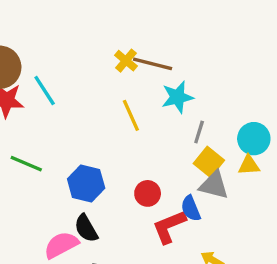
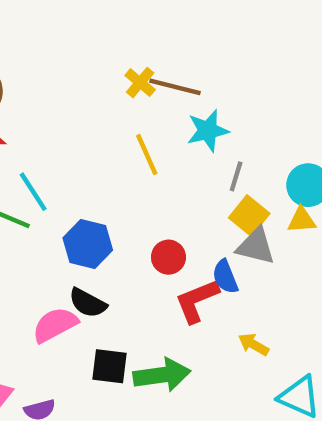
cyan line: (45, 90) -> (33, 192), moved
black semicircle: (86, 228) -> (88, 303), turned -32

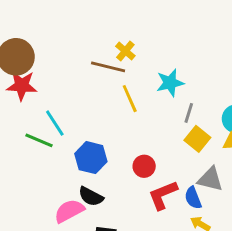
brown line: (175, 87) -> (108, 67), moved
gray triangle: (256, 246) -> (210, 179), moved
blue semicircle: (225, 277) -> (193, 198), moved

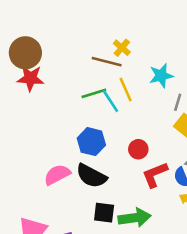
cyan line: (55, 123) -> (110, 101), moved
green line: (39, 140) -> (94, 93), moved, turned -40
black semicircle: (91, 196) -> (91, 176), size x1.4
pink semicircle: (69, 211) -> (57, 175), moved

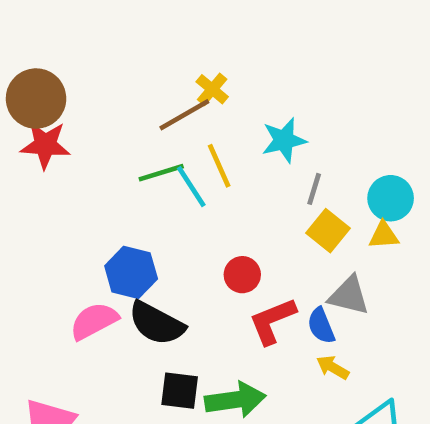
brown line: (107, 62) -> (184, 115), turned -44
blue hexagon: (91, 142) -> (131, 272), moved

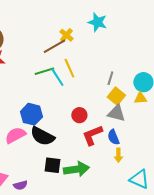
cyan star: (284, 140) -> (97, 22), moved, turned 30
gray triangle: (349, 296) -> (116, 113), moved
yellow arrow: (333, 367) -> (118, 155), turned -120

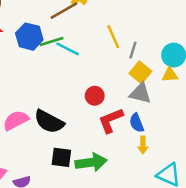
yellow line: (69, 68) -> (113, 37), moved
cyan line: (57, 77) -> (68, 49), turned -30
blue hexagon: (31, 114) -> (29, 37), moved

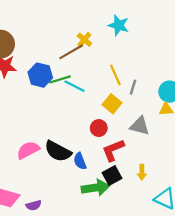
yellow square: (140, 72) -> (112, 104), moved
blue semicircle: (137, 123) -> (80, 161), moved
black square: (61, 157) -> (112, 176), moved, turned -36

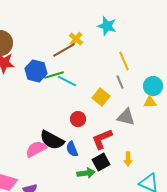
yellow line: (115, 75) -> (124, 61), moved
gray line: (133, 87) -> (120, 82), turned -40
red circle: (99, 128) -> (78, 119), moved
pink semicircle: (28, 150) -> (36, 149), moved
green arrow: (95, 188) -> (86, 173), size x0.7

